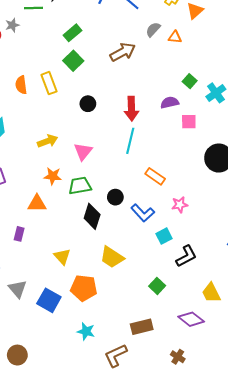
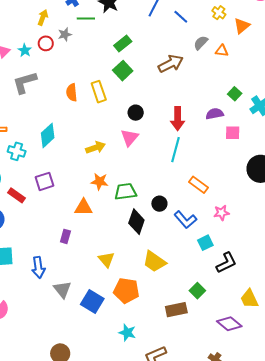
pink triangle: (83, 151) -> (130, 138), moved
brown rectangle: (142, 327) -> (176, 310), moved

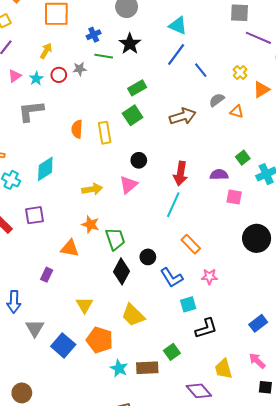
yellow arrow: (43, 17) -> (46, 51), moved
green trapezoid: (125, 192) -> (115, 239), turned 70
cyan star: (127, 333) -> (119, 368), moved

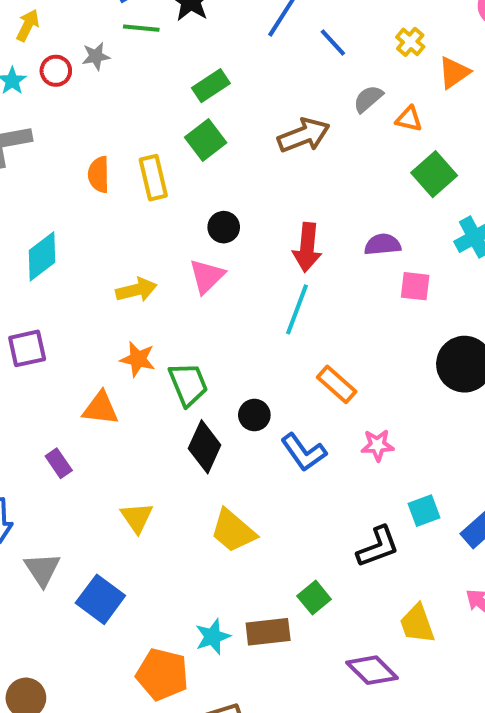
green square: (243, 158) -> (434, 174), moved, size x1.5
purple rectangle: (47, 275) -> (59, 463), turned -56
cyan square: (188, 304) -> (424, 511), moved
orange pentagon: (100, 340) -> (162, 674), moved
cyan star: (119, 368) -> (213, 637), turned 30

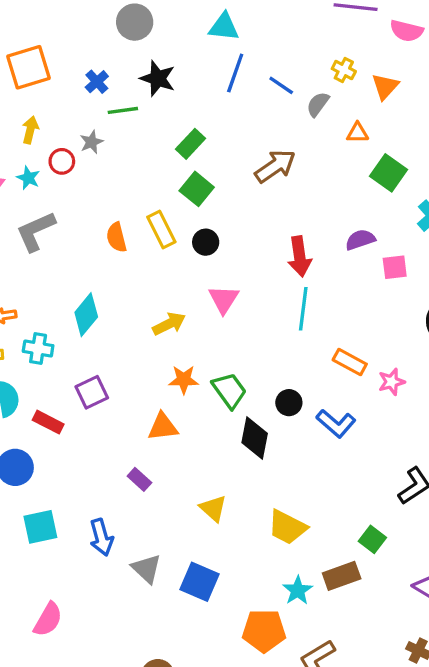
gray semicircle: (368, 99) -> (318, 104), moved
black circle: (224, 227) -> (206, 242), moved
pink star: (377, 445) -> (392, 382), moved
yellow trapezoid: (233, 531) -> (287, 527), moved

